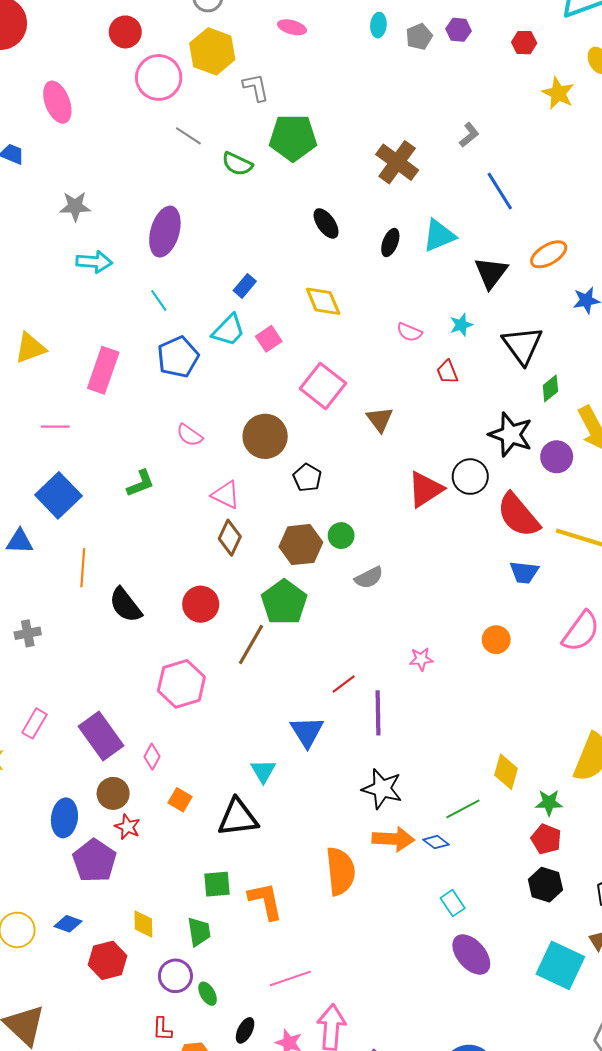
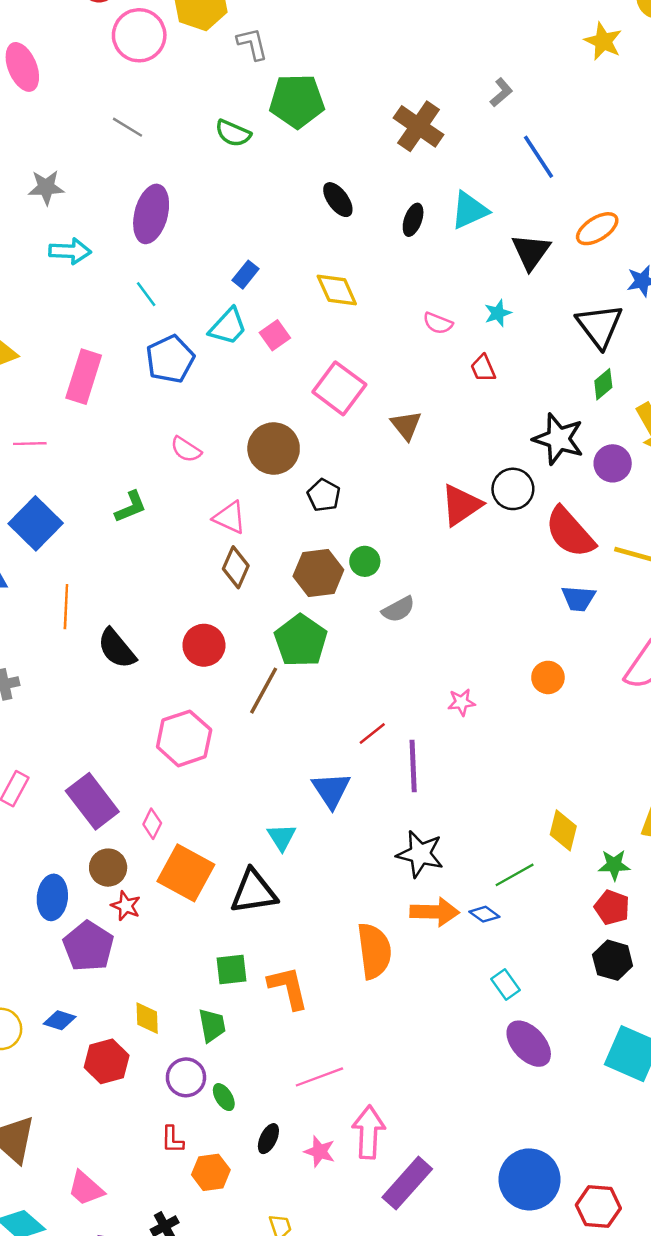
gray line: (188, 136) -> (127, 127), moved
black triangle: (523, 345) -> (600, 326), moved
orange square: (180, 800) -> (186, 873), size x2.0

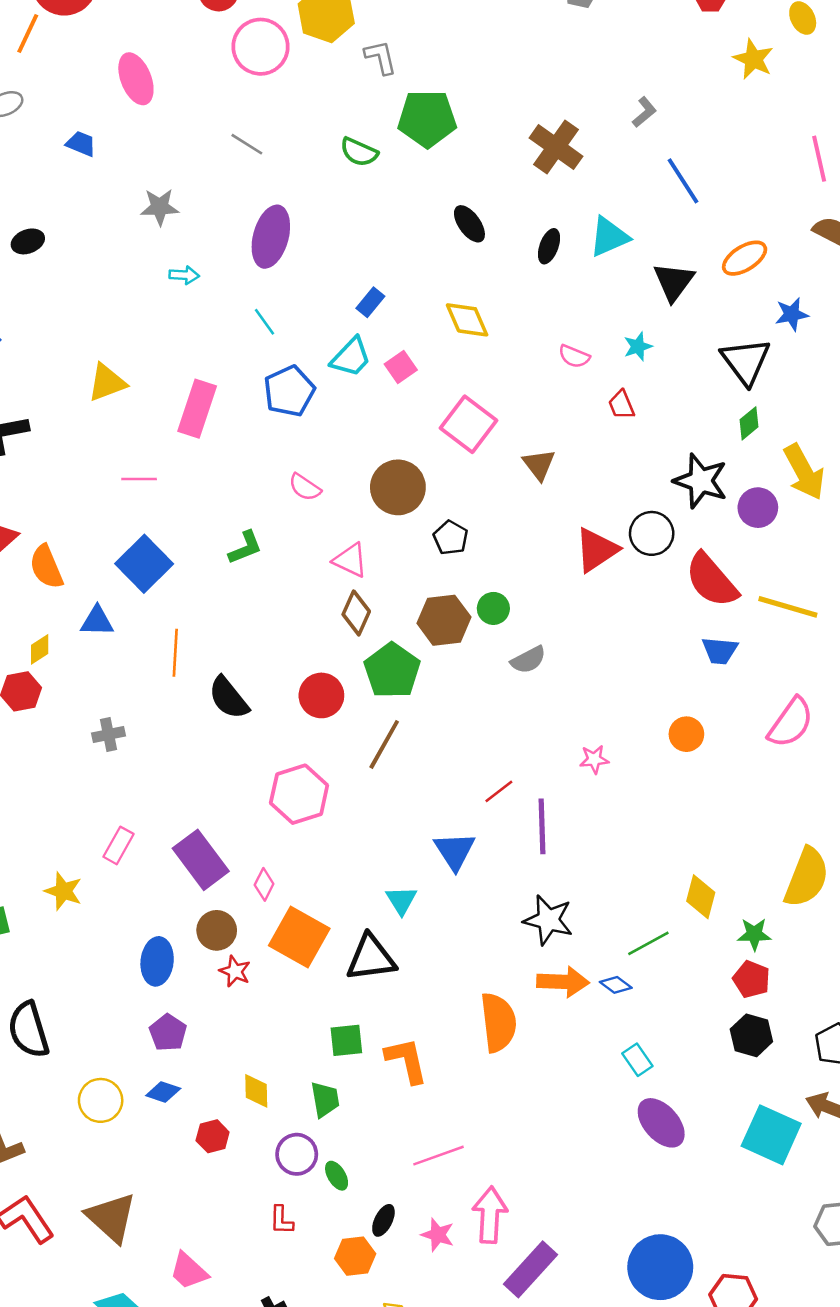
cyan arrow: (70, 251) -> (184, 275), size x0.7
green pentagon: (301, 641) -> (392, 671), moved
purple pentagon: (88, 946) -> (168, 1033), moved, size x0.7
red hexagon: (107, 1061) -> (213, 1136), size x0.7
orange hexagon: (211, 1172) -> (355, 1256), moved

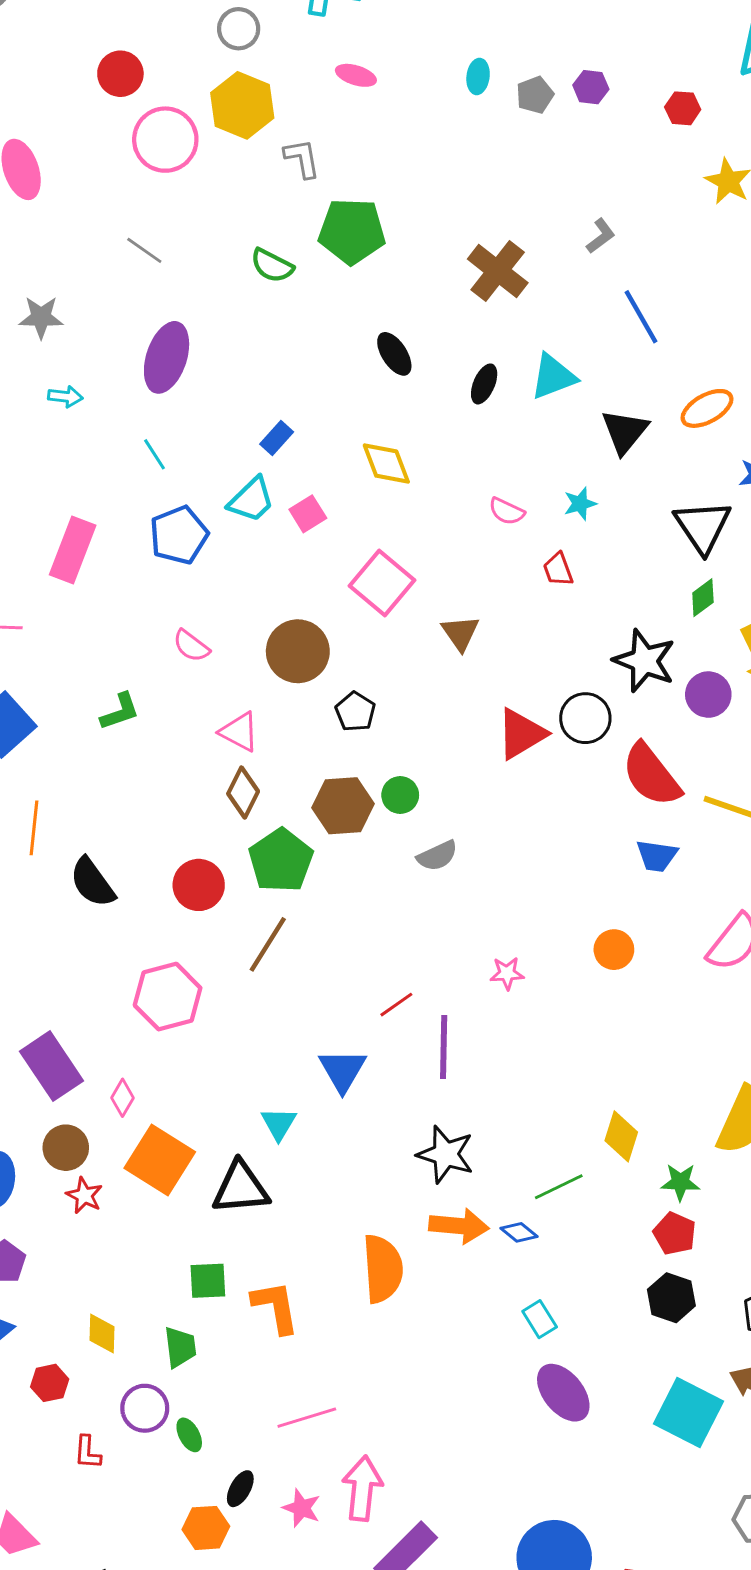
red L-shape: (281, 1220) -> (88, 1452), moved

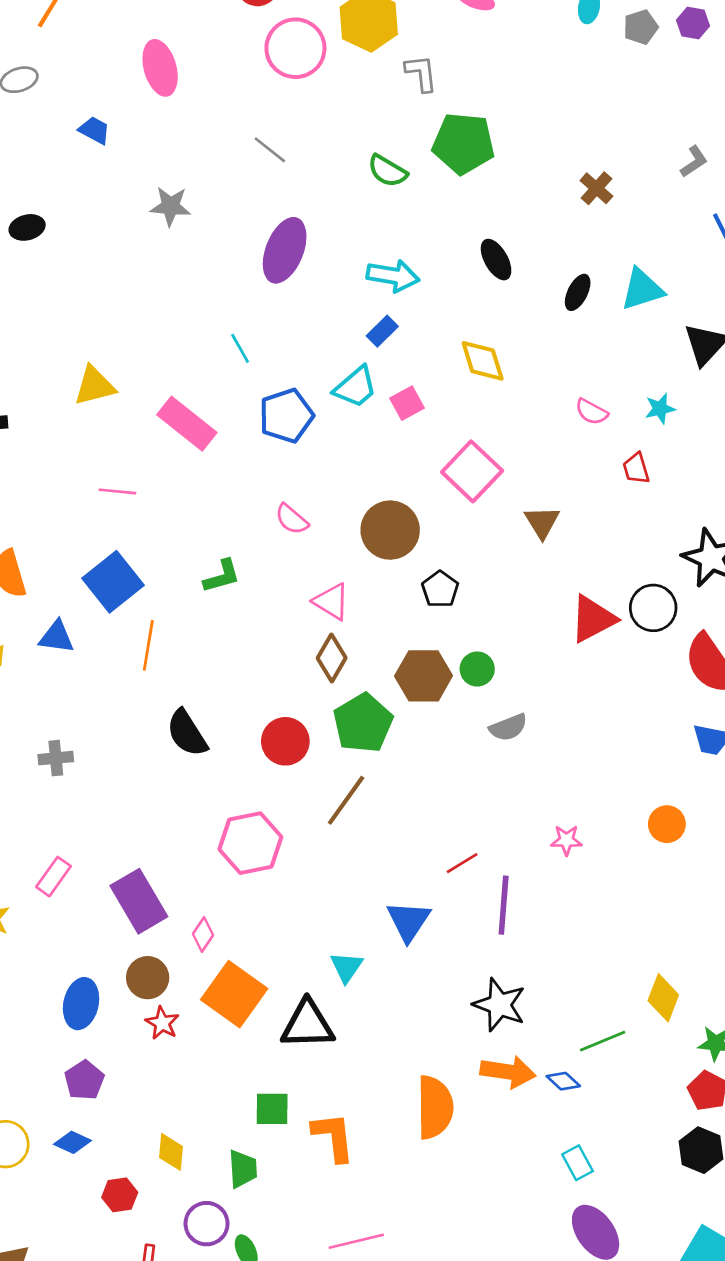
brown cross: (498, 271) -> (596, 188), size x0.6
cyan arrow: (65, 397) -> (393, 276), moved, size x1.6
cyan line: (155, 454) -> (240, 348), moved
pink rectangle: (73, 550) -> (187, 424), turned -76
orange line: (34, 828) -> (148, 645), moved

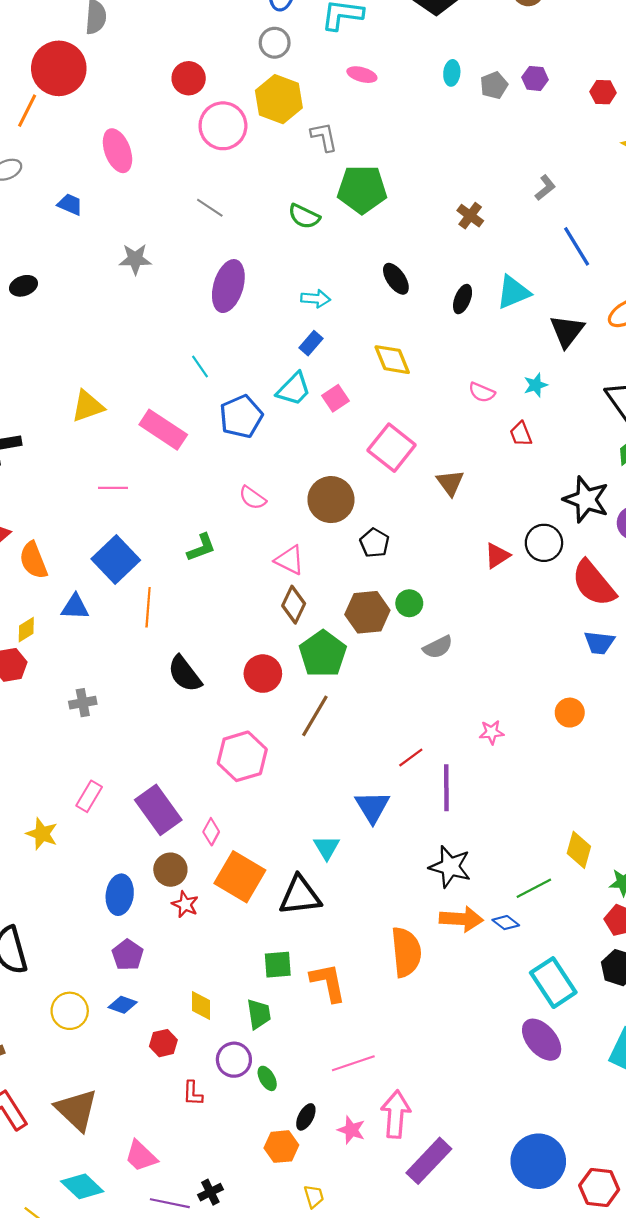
cyan arrow: (393, 276) -> (316, 299), size x0.7
red triangle: (593, 619) -> (497, 556), size x0.7
cyan rectangle: (578, 1163) -> (553, 983), moved, size x1.8

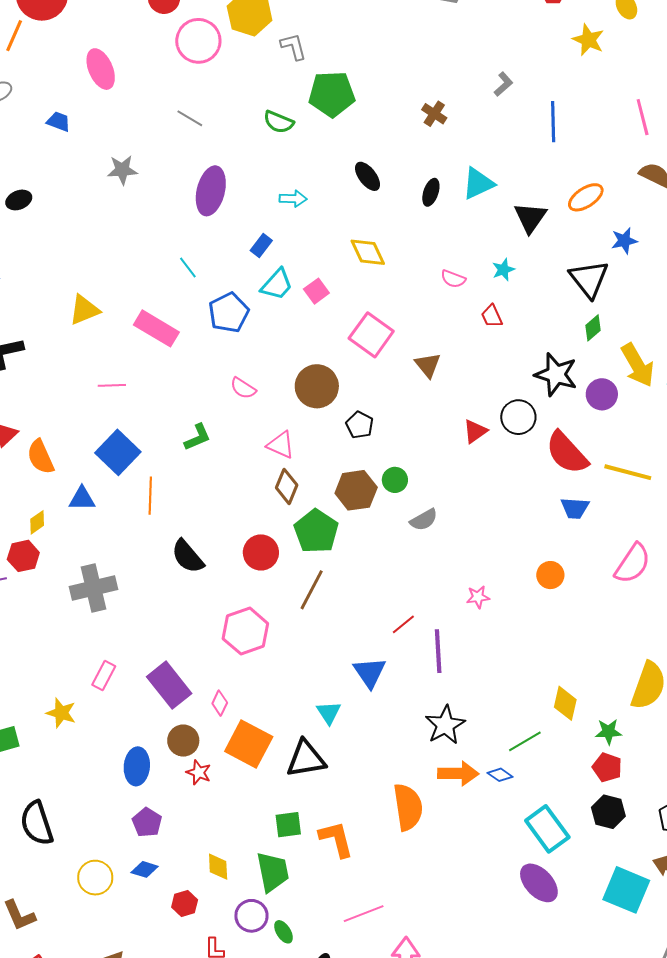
blue line: (577, 246) -> (553, 122), moved, turned 33
blue rectangle: (311, 343) -> (261, 245), moved
gray cross: (83, 703) -> (93, 588), size x1.8
black star: (450, 867) -> (445, 725), turned 30
green trapezoid: (259, 1014) -> (273, 872), size x1.4

